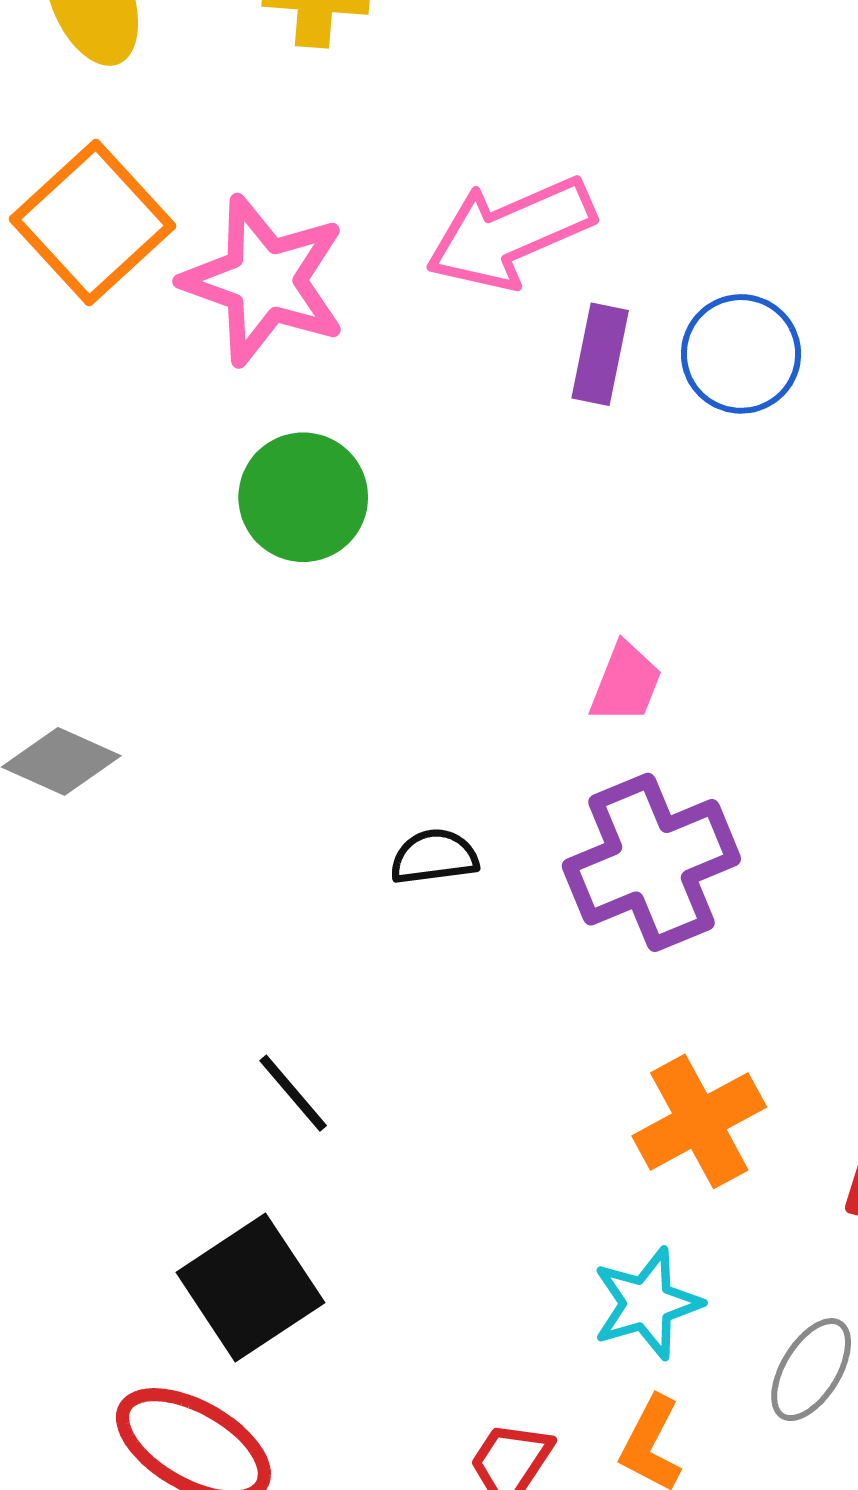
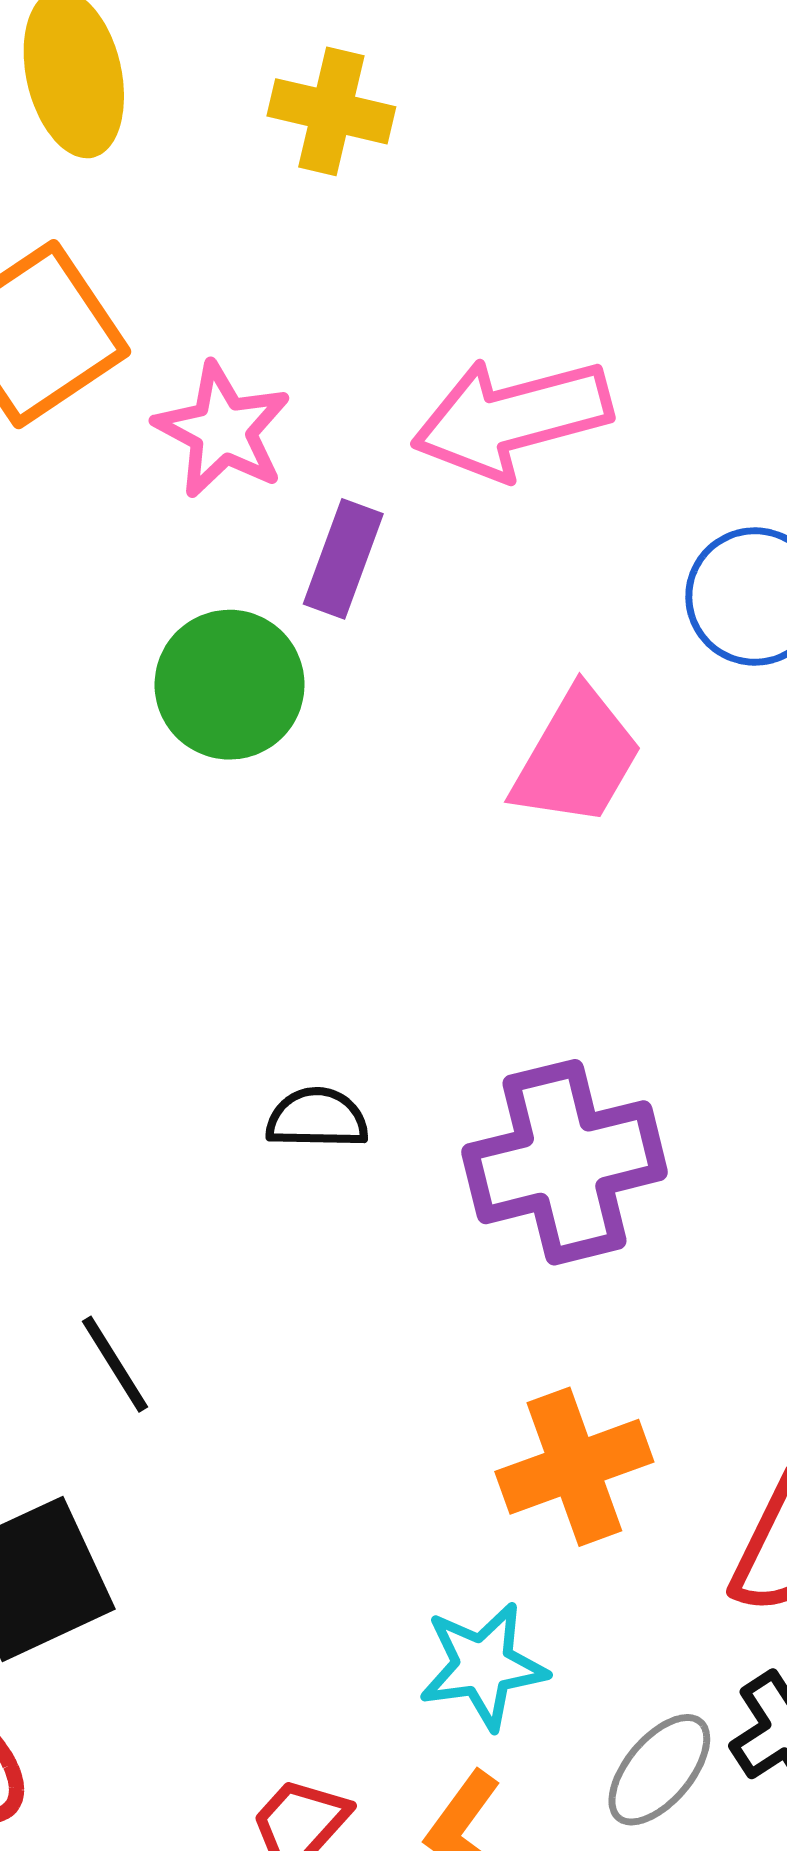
pink star: (264, 281) -> (222, 430), size x0.7
purple rectangle: (600, 354) -> (343, 559), moved
pink trapezoid: (626, 683) -> (577, 758), moved, size x1.5

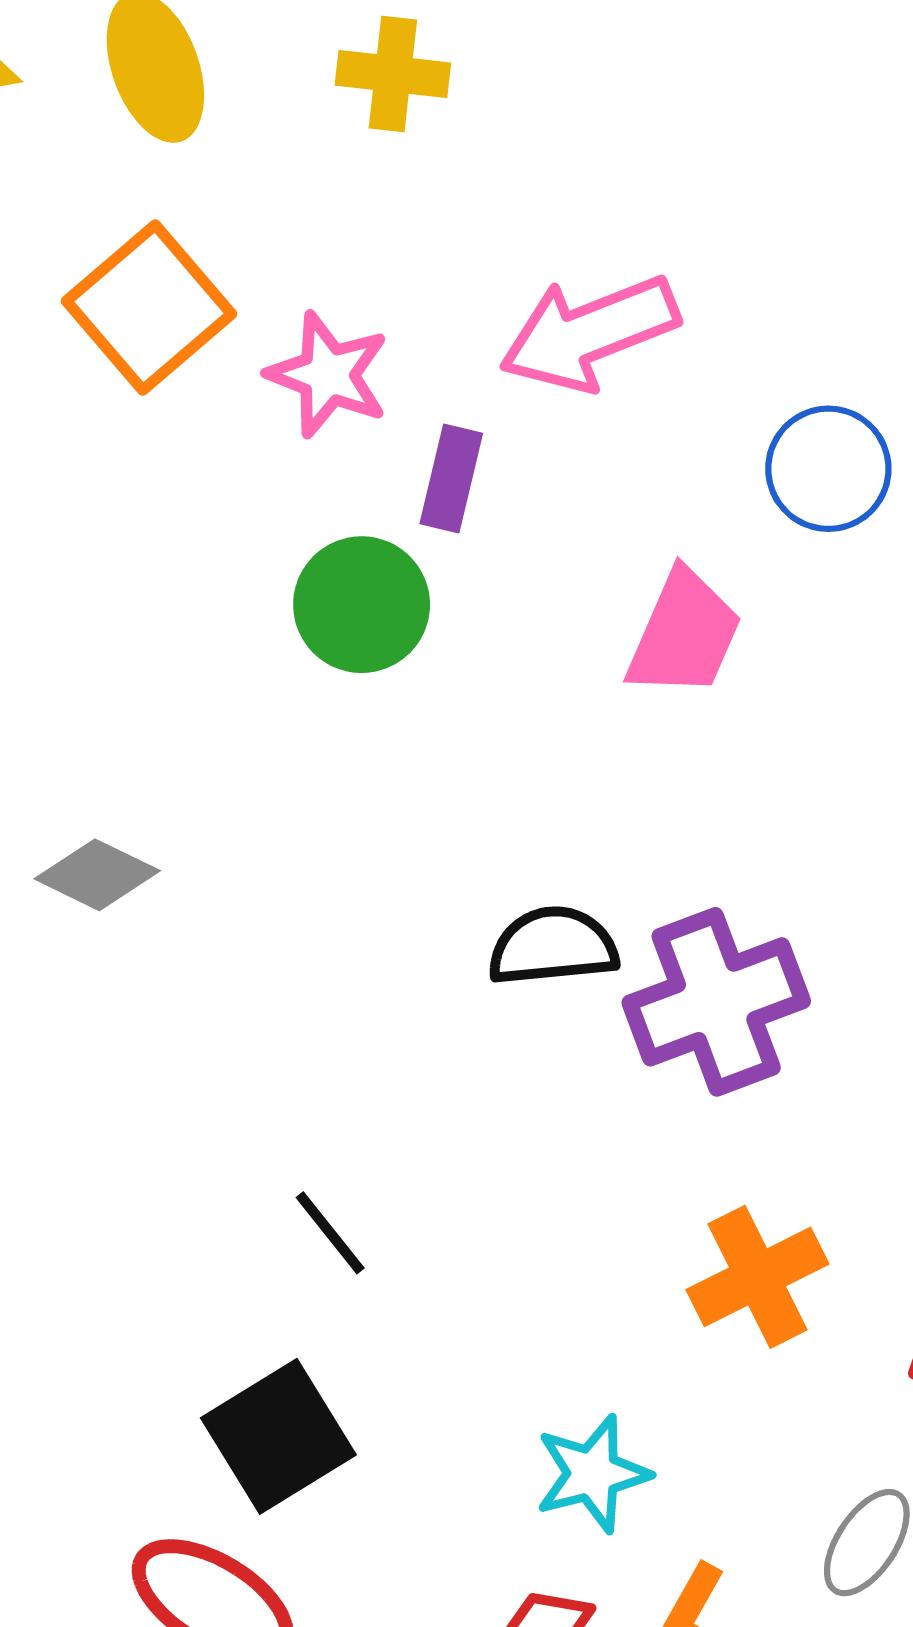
black semicircle: (317, 1118) -> (553, 946), moved, size x1.4
cyan star: (483, 1666) -> (592, 1474), moved

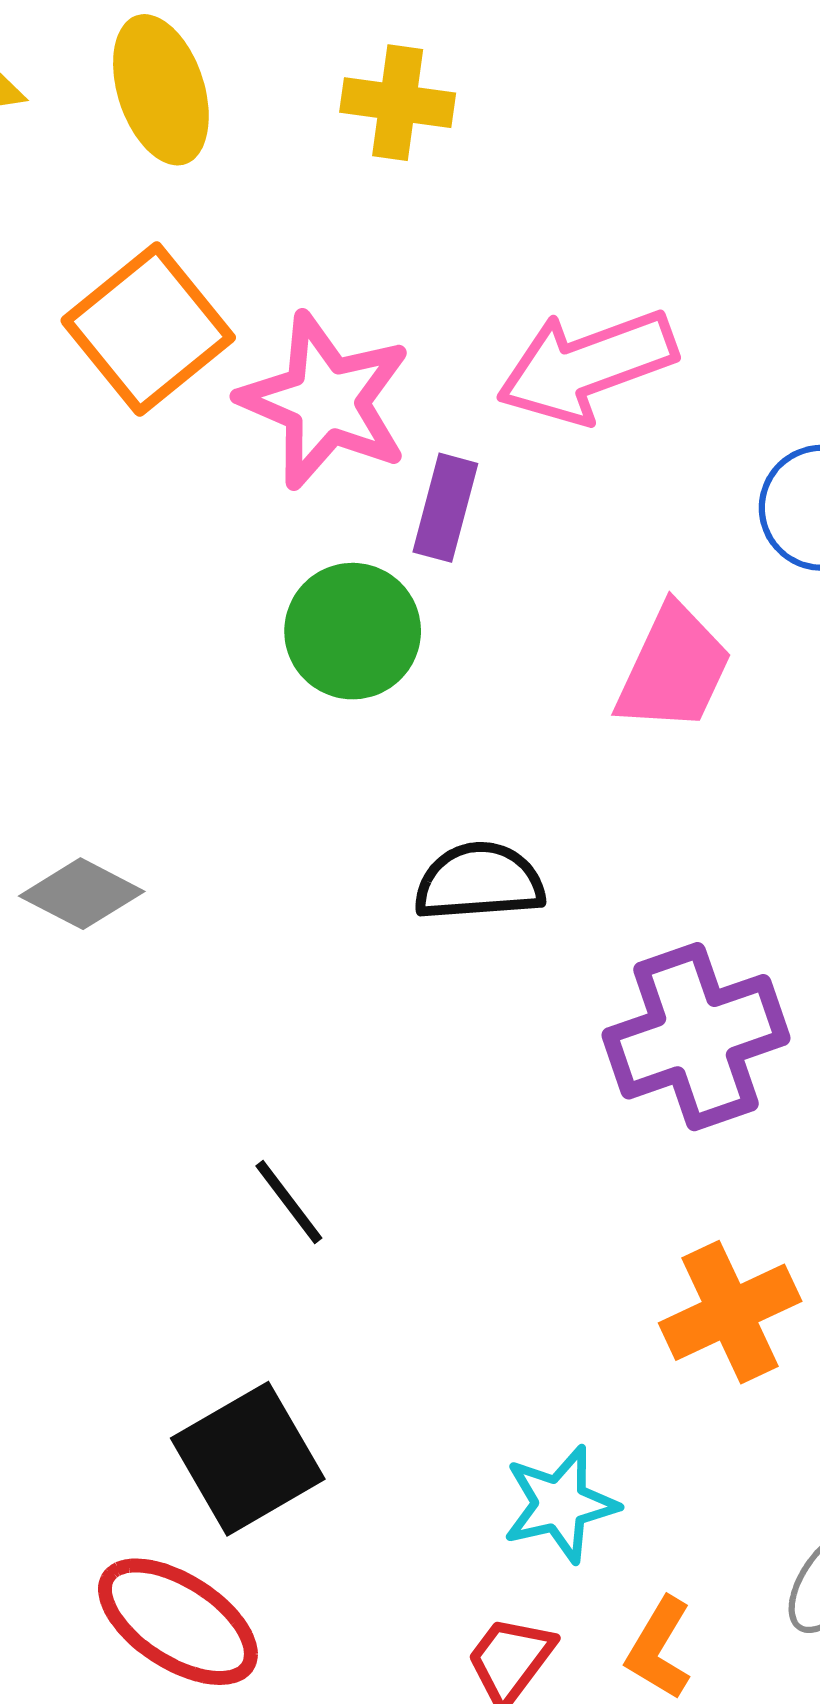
pink star: (328, 375) -> (325, 401), size x1.4
black semicircle: (553, 946) -> (479, 882), moved
black line: (330, 1233) -> (289, 1202), moved

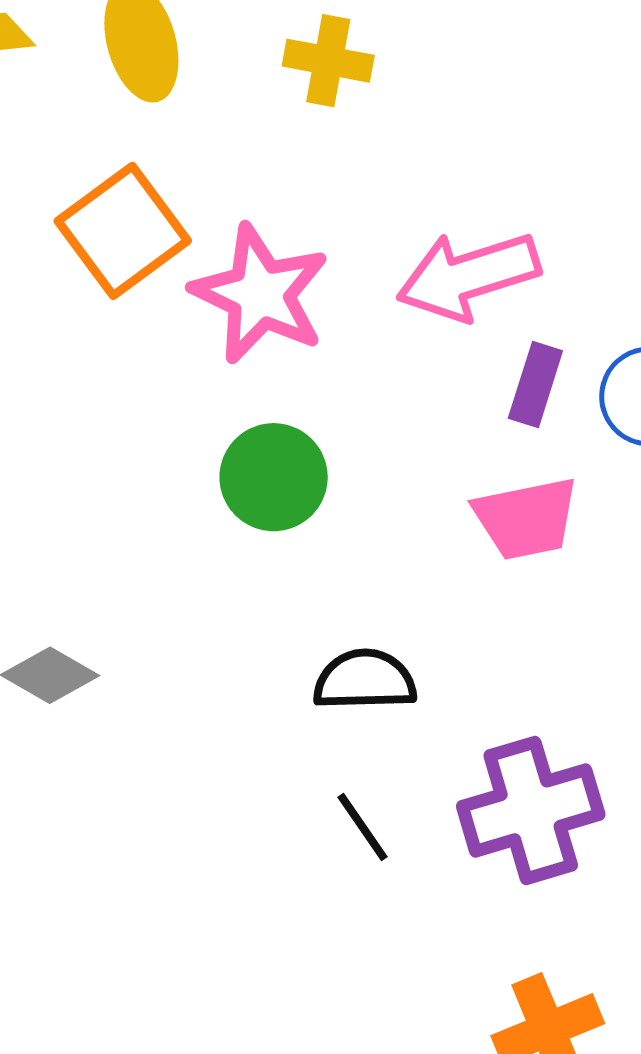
purple rectangle: (445, 508) -> (535, 384), moved
pink trapezoid: (674, 669) -> (526, 518), turned 51
black line: (289, 1202) -> (363, 827), moved

